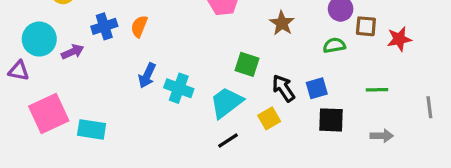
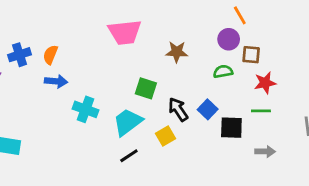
brown star: (282, 23) -> (177, 52), turned -30
red star: (399, 39) -> (265, 83), moved
blue arrow: (147, 75) -> (56, 81), moved, turned -110
blue square: (317, 88) -> (208, 109), turned -30
black square: (331, 120) -> (231, 128), moved

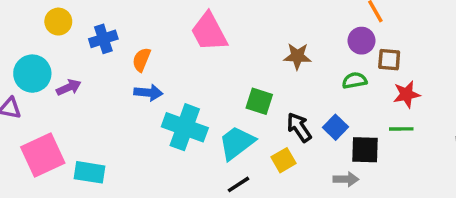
pink trapezoid: (125, 32) -> (209, 32), moved, turned 68
blue cross: (20, 55) -> (103, 39), moved
cyan cross: (85, 109) -> (185, 127), size x1.4
gray arrow: (265, 152) -> (346, 179), moved

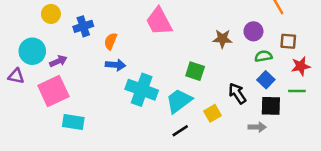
purple circle: (361, 41) -> (253, 31), moved
black arrow: (299, 127) -> (237, 93), moved
blue square: (336, 127) -> (266, 80), moved
pink square: (43, 155) -> (53, 91), moved

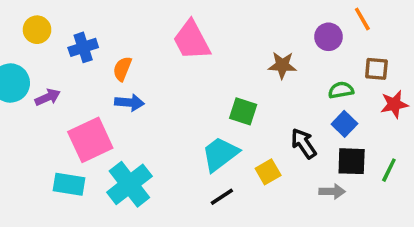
purple circle: (253, 31) -> (328, 37), moved
cyan cross: (142, 90) -> (129, 184), moved, turned 32
pink square: (53, 91) -> (90, 140), moved
green line: (297, 91) -> (389, 170), moved, turned -63

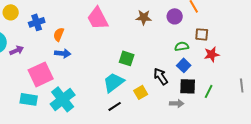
brown star: (282, 65) -> (144, 17), moved

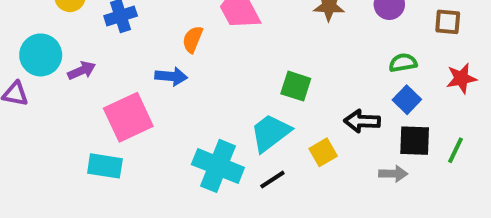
orange semicircle: (59, 34) -> (193, 39), moved
brown square: (202, 34) -> (448, 22), moved
black arrow: (161, 76) -> (362, 121), turned -54
cyan cross: (63, 99) -> (218, 166), moved, turned -30

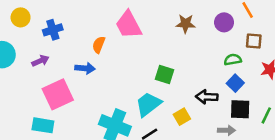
brown square: (448, 22) -> (254, 41), moved
purple arrow: (82, 70) -> (40, 61), moved

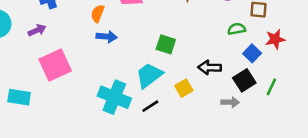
blue arrow: (85, 68) -> (107, 37), moved
blue square: (235, 83) -> (252, 53), moved
black square: (240, 109) -> (244, 80), turned -35
cyan rectangle: (43, 125) -> (19, 97), moved

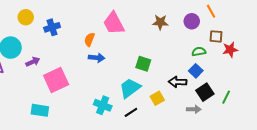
purple arrow: (37, 30) -> (33, 62), moved
red star: (275, 39) -> (230, 50), moved
blue square: (252, 53) -> (196, 71), moved
cyan rectangle: (19, 97) -> (40, 110), moved
cyan cross: (114, 97) -> (103, 105), size x0.7

